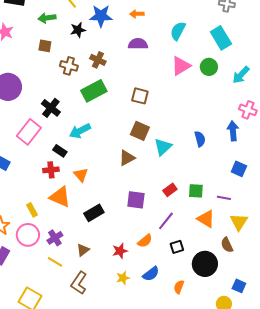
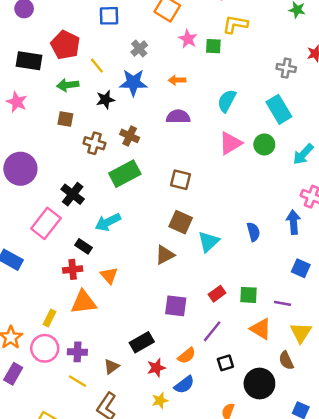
orange triangle: (60, 197) -> (84, 302), turned -30
yellow rectangle: (32, 210) -> (50, 318), turned 56
black rectangle: (94, 213) -> (142, 342), moved
purple cross: (55, 238) -> (77, 352), turned 35
blue semicircle: (151, 274) -> (184, 385), moved

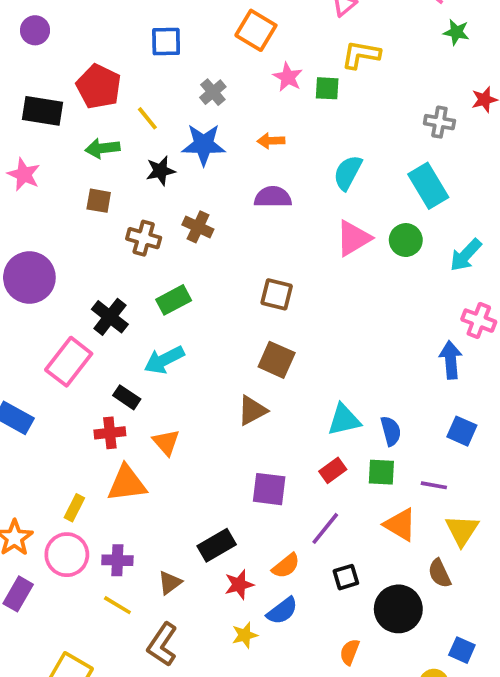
green rectangle: (125, 174) -> (174, 300), moved, size x0.7
blue semicircle: (253, 232) -> (391, 431), moved
cyan triangle: (209, 242) -> (344, 420), moved, turned 30

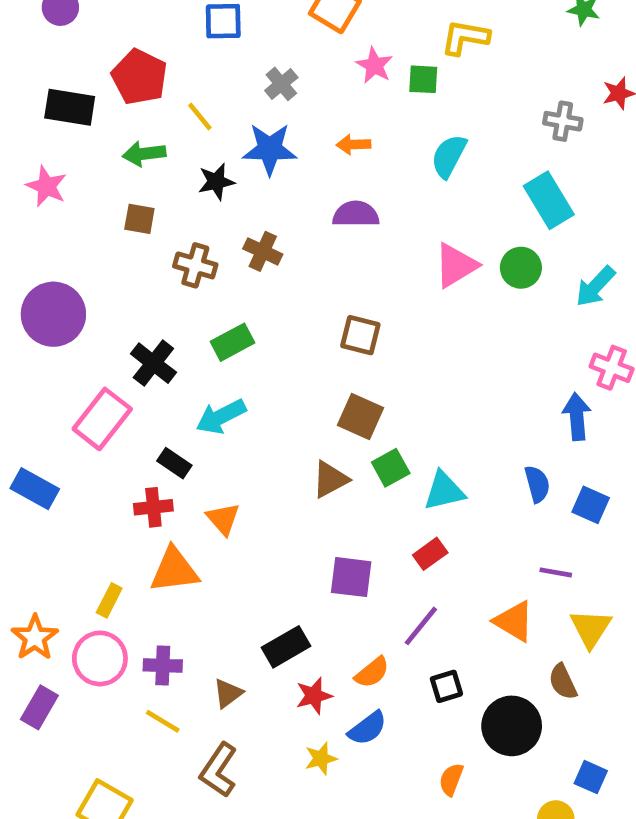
cyan semicircle: (348, 173) -> (449, 156), moved
blue semicircle: (391, 431) -> (537, 484), moved
green square: (381, 472) -> (391, 468), moved, turned -32

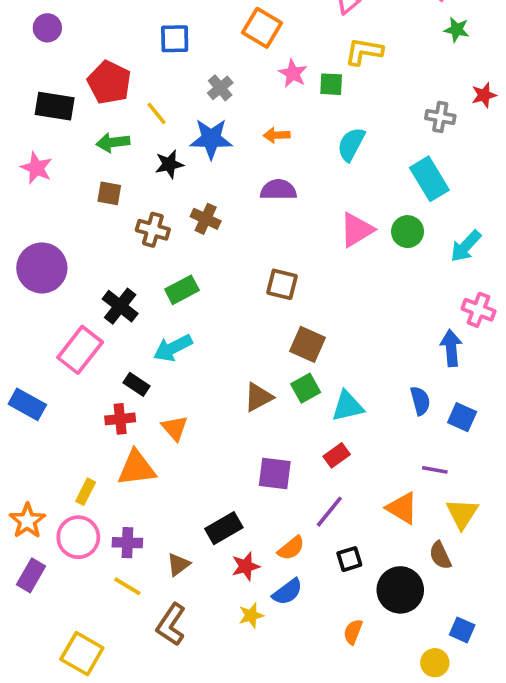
brown square: (360, 417) -> (307, 344), moved

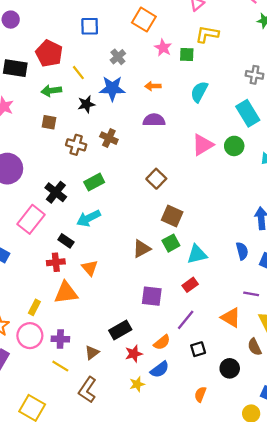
brown square: (282, 284) -> (156, 179), turned 30
black circle: (400, 590) -> (230, 368), size x0.7

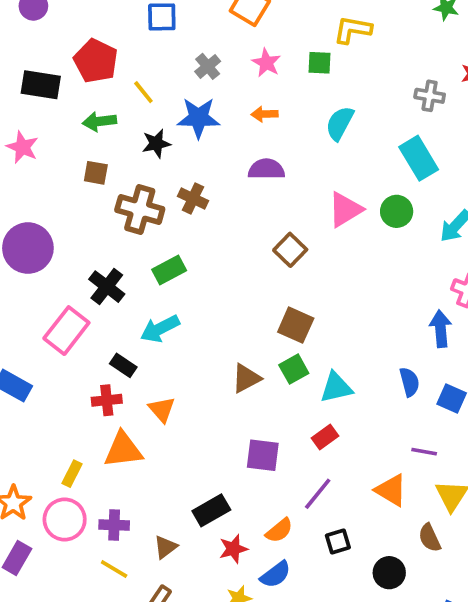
pink star: (163, 48) -> (266, 63), moved
brown cross: (76, 145) -> (140, 210), size x1.4
brown square: (156, 179) -> (290, 250), moved

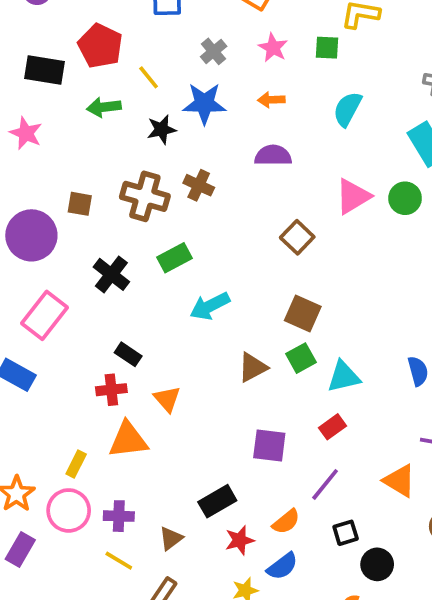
brown square: (96, 173) -> (80, 204), moved
cyan arrow: (160, 329) -> (210, 306), moved
pink rectangle: (66, 331) -> (44, 315), moved
black circle: (389, 573) -> (377, 564), moved

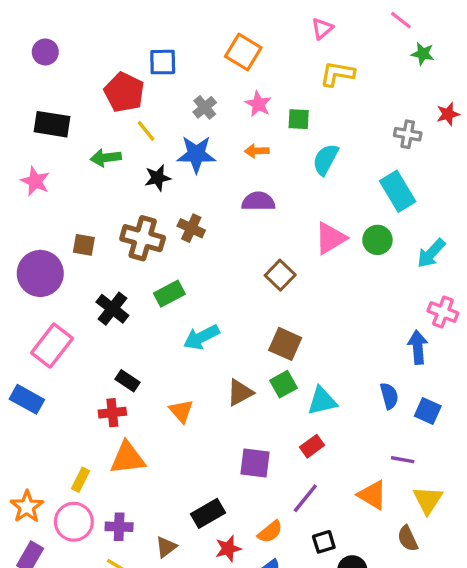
red pentagon: (100, 46) -> (124, 92), moved
green square: (327, 48) -> (299, 119), moved
orange triangle: (167, 399) -> (181, 411), moved

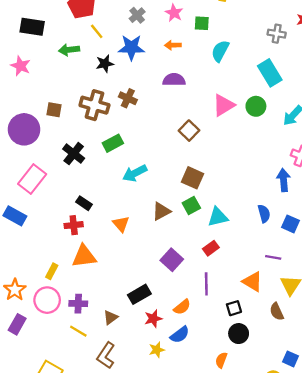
purple square: (255, 463) -> (172, 260), turned 35
purple line: (305, 498) -> (206, 284), turned -40
black square: (324, 542) -> (234, 308), moved

